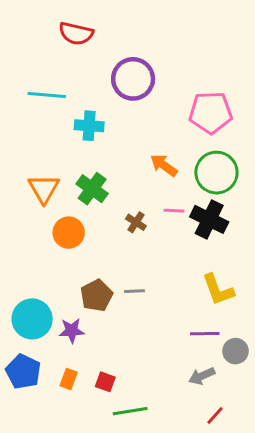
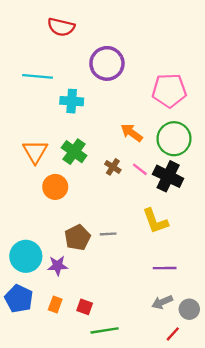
pink line: (174, 211) -> (140, 169), turned 35
brown cross: (136, 222) -> (113, 167), moved
yellow L-shape: (218, 290) -> (155, 221), moved
gray circle: (235, 351) -> (189, 309), moved

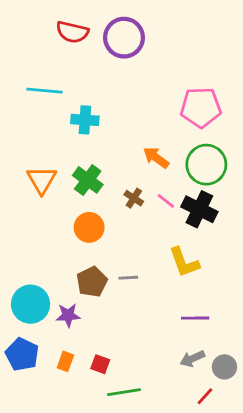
purple circle: (107, 63) -> (124, 38), moved
orange circle: (55, 187) -> (89, 227), moved

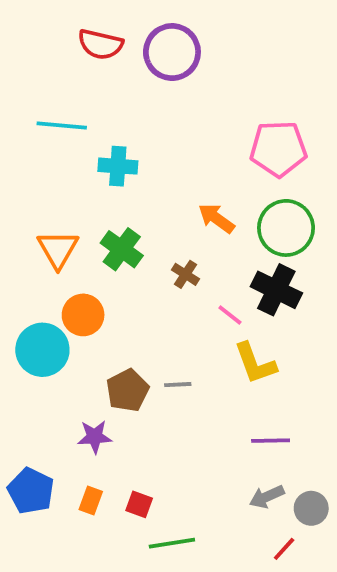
pink line: (166, 201) -> (230, 315), moved
orange circle: (89, 227) -> (83, 315), moved
cyan circle: (31, 304) -> (42, 350), moved

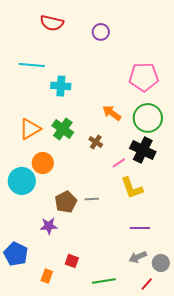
purple circle: (172, 52) -> (101, 32), moved, size x0.6
orange triangle: (58, 249) -> (30, 129), turned 30
pink line: (230, 315) -> (119, 163), turned -72
orange rectangle: (91, 501) -> (47, 276), moved
green line: (172, 543) -> (104, 281), moved

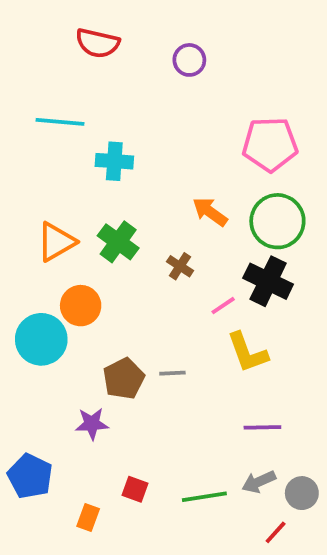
green line: (104, 281) -> (204, 497), moved

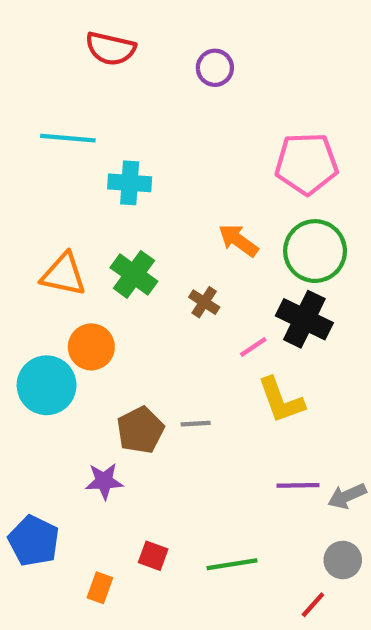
orange triangle: (56, 242) -> (64, 274), turned 42
gray arrow: (259, 482) -> (347, 496), moved

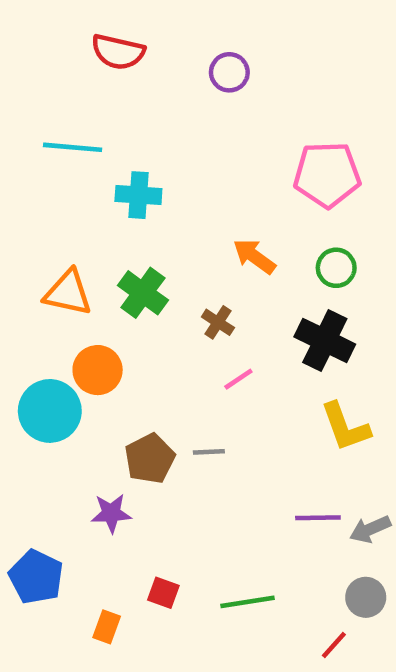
green circle: (315, 251) -> (336, 268), size x0.6
pink line: (253, 347) -> (238, 379), moved
yellow L-shape: (281, 400) -> (345, 427), moved

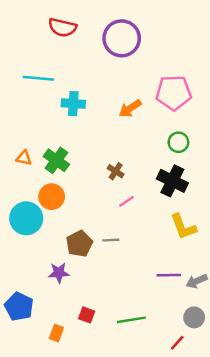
purple circle: (229, 72) -> (122, 38), size x1.8
orange arrow: (254, 256) -> (130, 108), moved, turned -70
orange triangle: (68, 293) -> (24, 158), moved, size x0.6
green cross: (143, 293) -> (56, 160), moved

